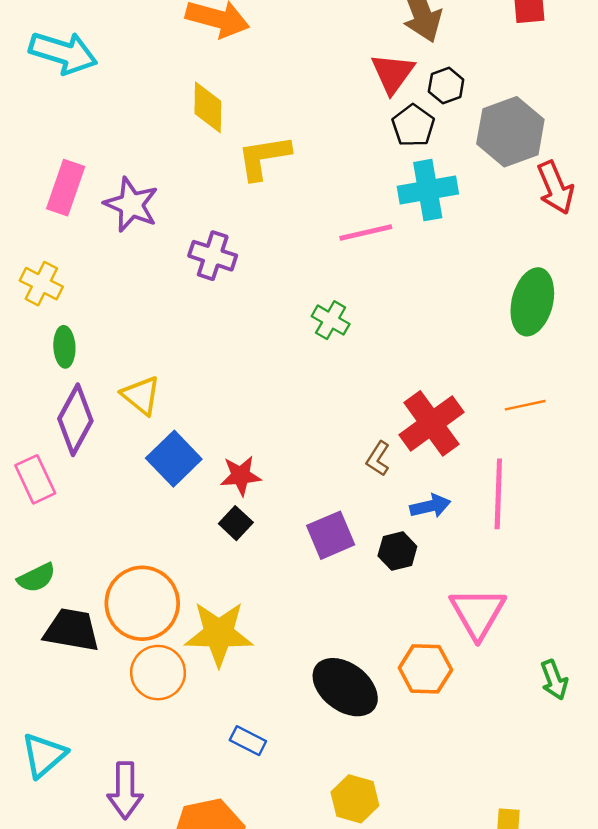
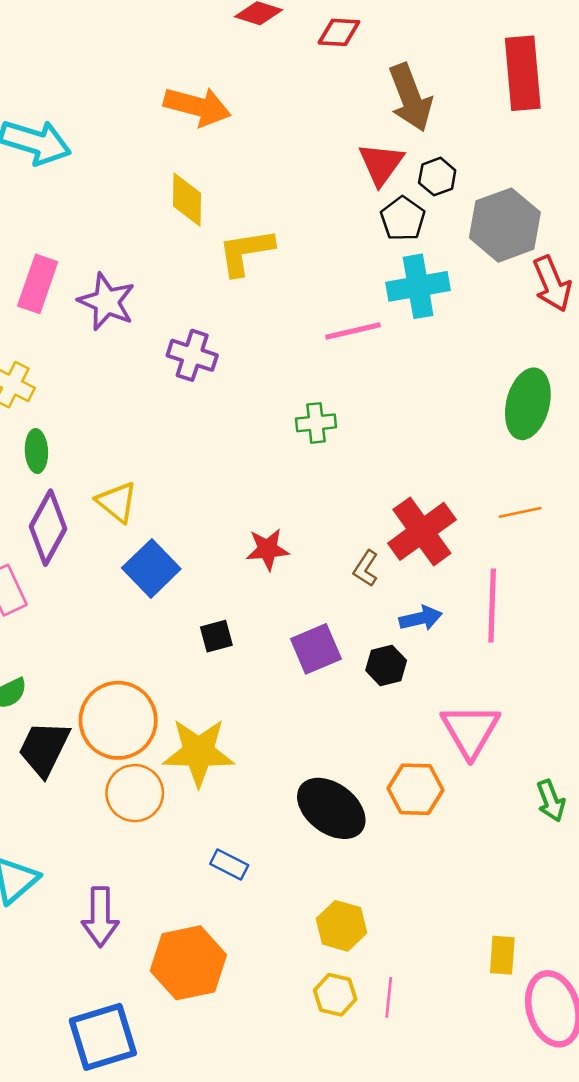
green cross: (331, 320) -> (316, 423), turned -36
red star: (241, 476) -> (267, 549), moved
black square: (236, 523) -> (216, 636), turned 32
black trapezoid: (72, 630) -> (44, 748), turned -74

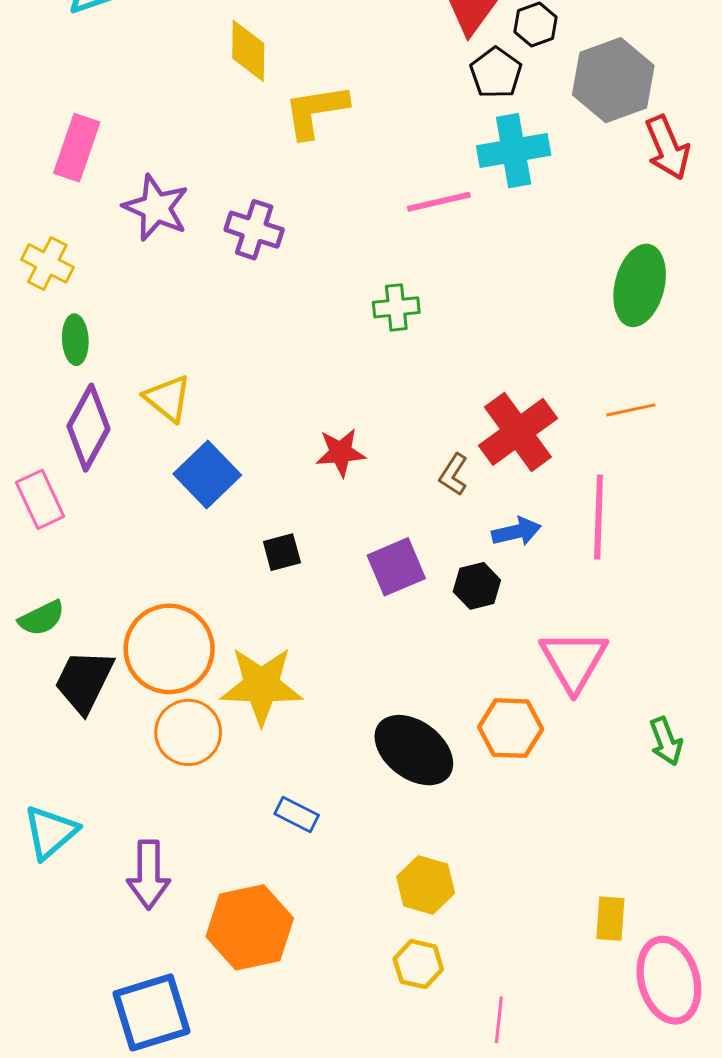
purple star: (107, 302) -> (156, 208), moved
pink line: (389, 997) -> (499, 1020), moved

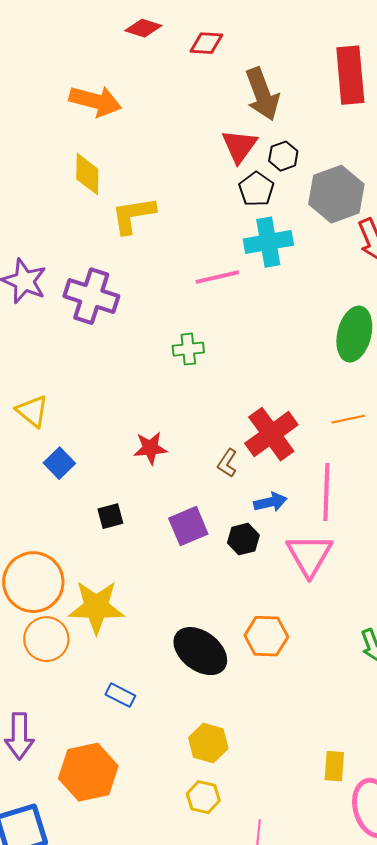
purple cross: (254, 230) -> (91, 296), size x1.4
blue square: (207, 474) -> (59, 463), size x0.7
pink triangle: (574, 661) -> (309, 555), moved

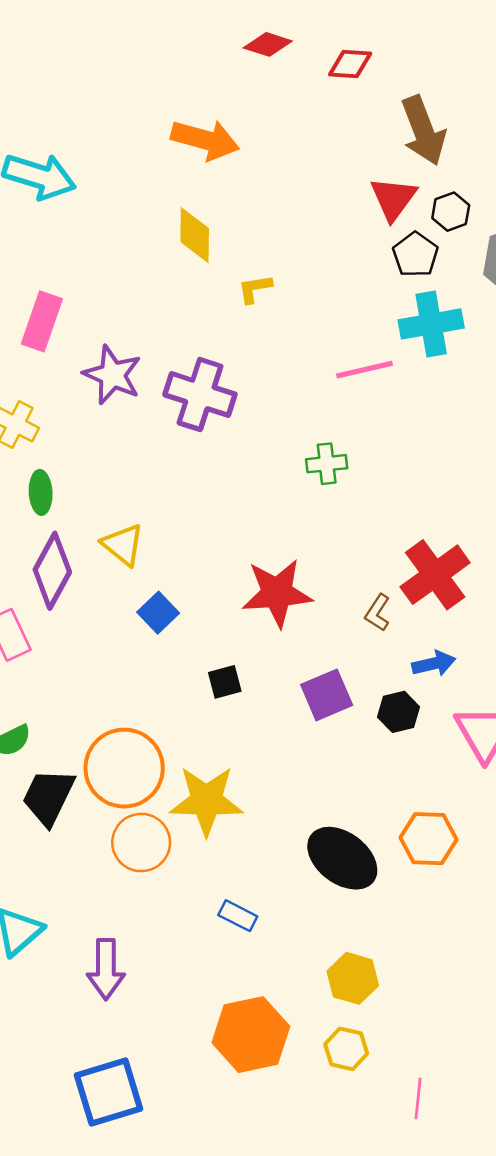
yellow L-shape: (133, 215) -> (255, 289), size x0.6
red star: (150, 448) -> (277, 593), size x1.6
orange hexagon: (88, 772) -> (251, 1035), moved

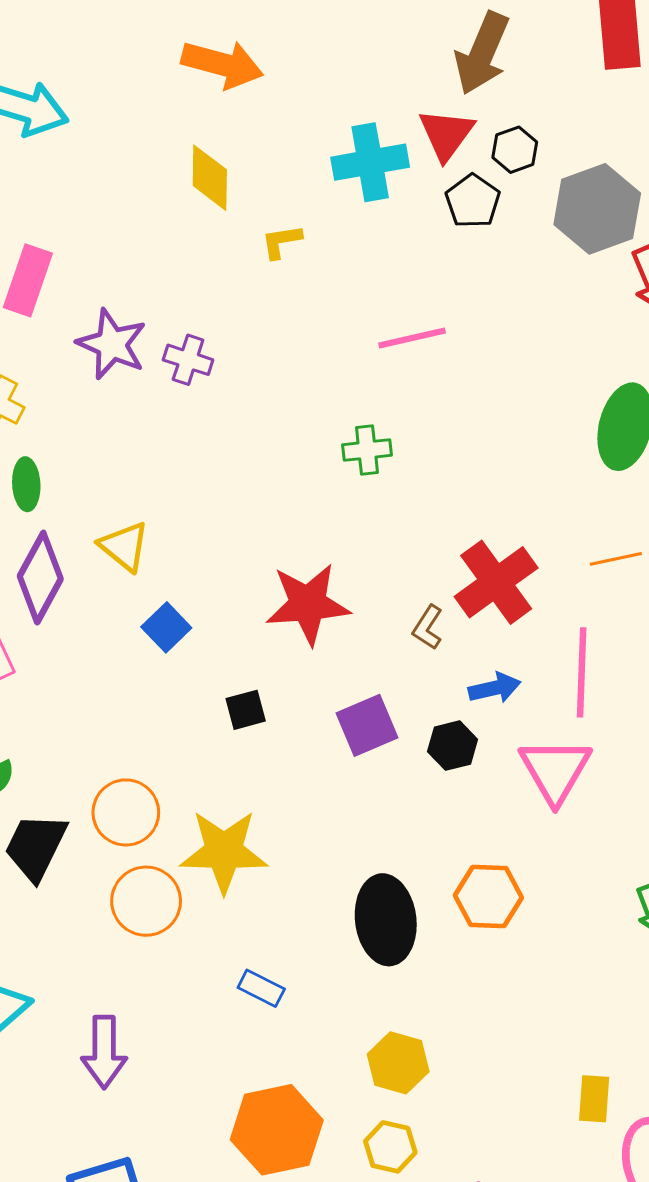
brown arrow: (423, 131) -> (482, 53), turned 44
cyan cross: (431, 324) -> (370, 162), moved
purple cross: (200, 394) -> (188, 360), moved, size x0.6
orange circle: (124, 768) -> (126, 812), size x0.7
black ellipse: (342, 858) -> (386, 920), turned 46

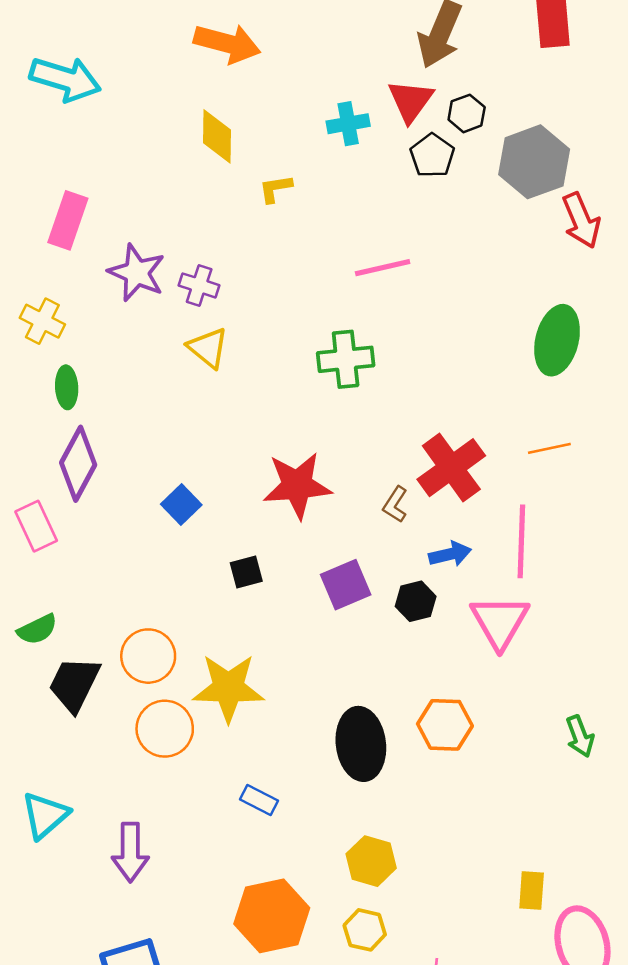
cyan cross: (370, 162) -> (348, 124), size x0.7
green cross: (367, 450) -> (346, 359), size x1.4
yellow triangle: (124, 546) -> (208, 348), moved

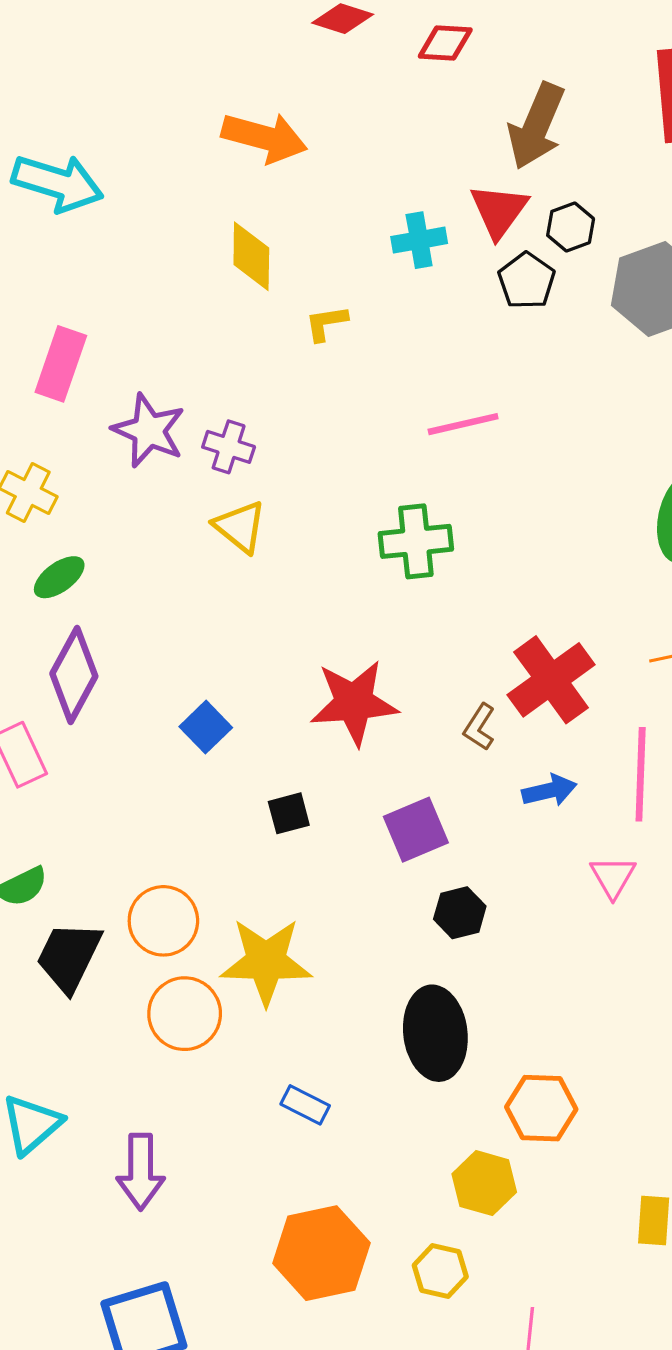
green ellipse: (67, 387) -> (59, 577), turned 57
black hexagon: (416, 601) -> (460, 913), moved
pink triangle: (500, 622) -> (613, 877), size x0.6
orange hexagon: (445, 725) -> (541, 1108), moved
yellow hexagon: (371, 861) -> (484, 1183), moved

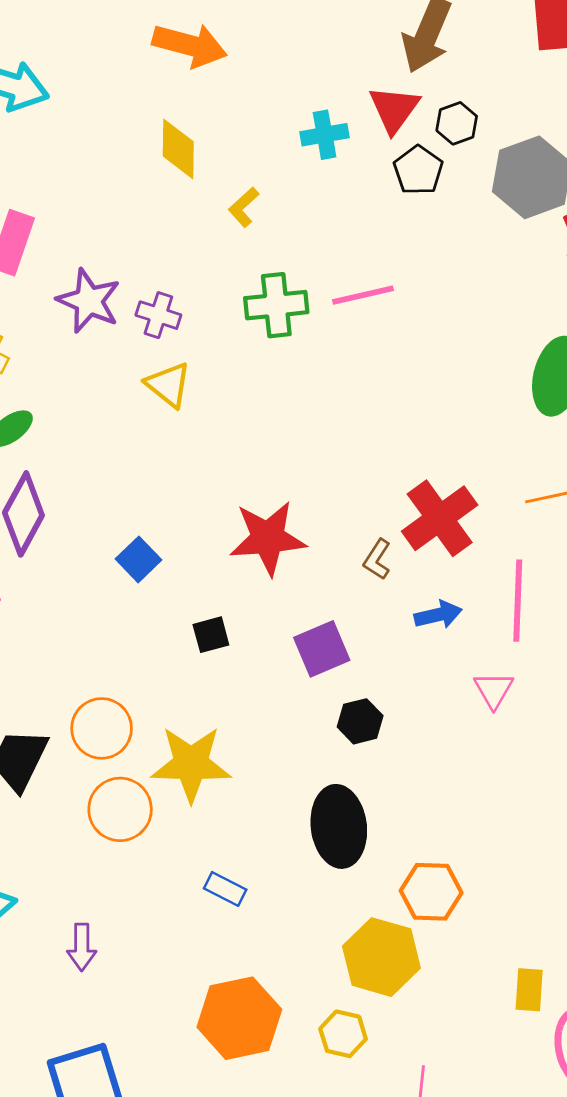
yellow L-shape: (326, 323) -> (244, 207), turned -33
green cross: (416, 541) -> (276, 305), moved
purple arrow: (141, 1172) -> (82, 947), size x0.7
yellow hexagon: (484, 1183) -> (381, 957), size x1.4

